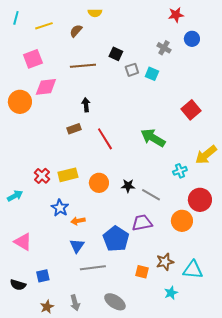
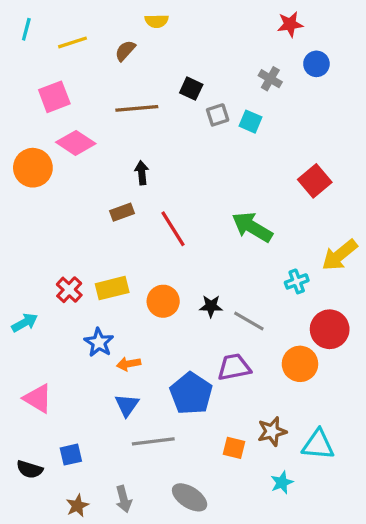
pink diamond: (46, 87) -> (76, 143), turned 40

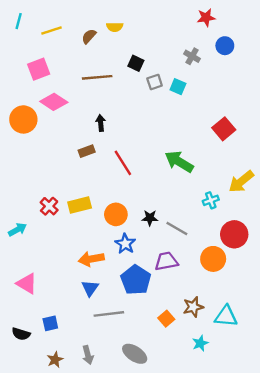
yellow semicircle: (157, 21) -> (115, 27), moved
blue star: (99, 342) -> (125, 244), moved
orange arrow: (129, 364) -> (91, 259), size x1.5
orange square: (234, 448) -> (166, 319), turned 35

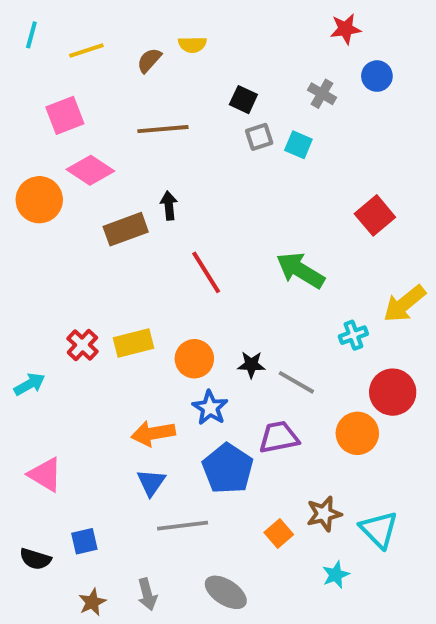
black square: (136, 63) -> (243, 100), moved
brown rectangle: (87, 151) -> (126, 229), moved, size x1.5
cyan triangle: (226, 316) -> (379, 530), turned 40

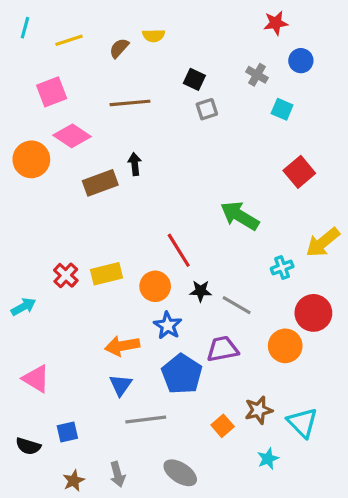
cyan square: (298, 145) -> (282, 109), moved
red line: (206, 272) -> (179, 250), moved

